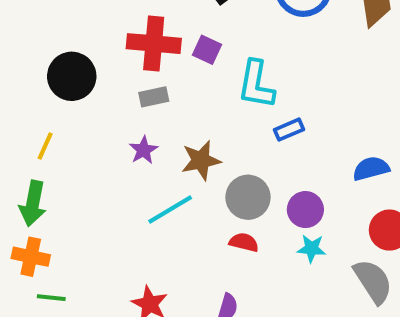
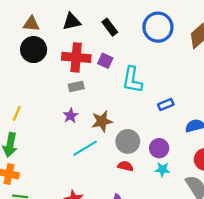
black circle: (72, 76) -> (34, 50), moved
blue rectangle: (289, 130) -> (166, 104), moved

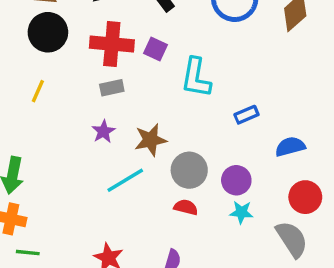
yellow line: (17, 113) -> (38, 91), moved

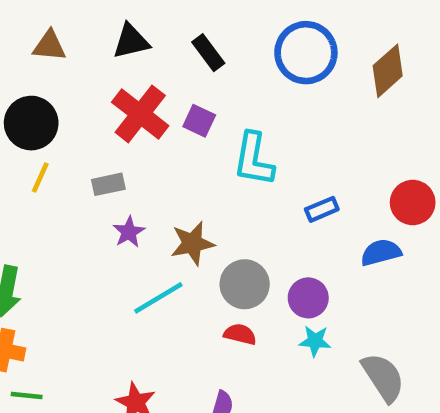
black circle: (48, 32) -> (31, 123), moved
red cross: (112, 44) -> (140, 114), turned 33
gray rectangle: (112, 88) -> (108, 184), moved
red circle: (305, 197) -> (413, 203), moved

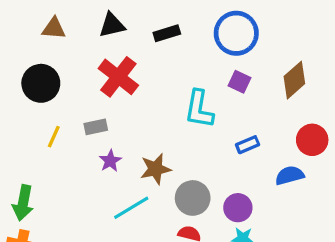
black rectangle: (208, 53) -> (167, 33), turned -70
brown diamond: (388, 71) -> (294, 80), moved
purple square: (199, 121) -> (239, 82), moved
yellow line: (40, 178) -> (54, 137), moved

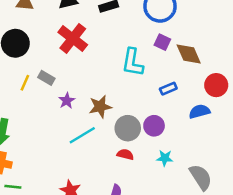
brown diamond: (294, 80) -> (189, 54), moved, turned -72
gray rectangle: (96, 127) -> (46, 78), moved, turned 42
purple circle: (238, 208) -> (154, 126), moved

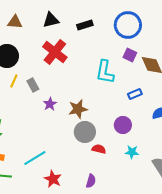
gray rectangle: (46, 78) -> (33, 85), turned 32
yellow line: (25, 83) -> (14, 81), moved
gray circle: (128, 128) -> (85, 132), moved
cyan line: (82, 135) -> (35, 158), moved

